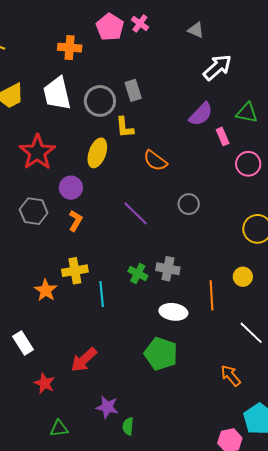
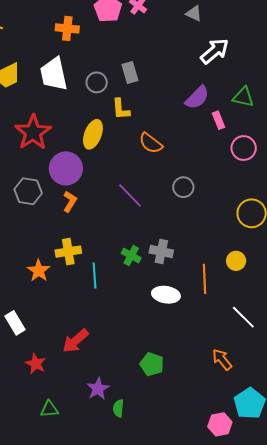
gray circle: (100, 101) -> (97, 82), size x0.7
purple circle: (71, 188) -> (66, 168), size x1.4
green pentagon: (161, 354) -> (152, 364), moved, size x0.7
purple star: (107, 407) -> (98, 389), turned 30

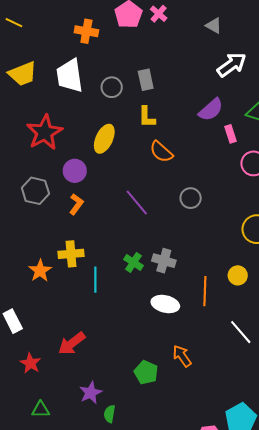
yellow L-shape: (121, 109) -> (147, 117), moved
purple circle: (66, 168) -> (75, 171), size x0.7
orange arrow: (222, 359) -> (182, 356), moved

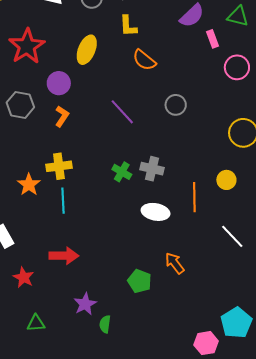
cyan line: (95, 280) -> (63, 201), moved
red arrow: (72, 343) -> (64, 256), turned -140

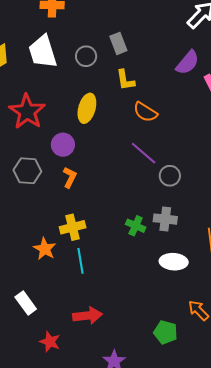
gray circle: (176, 105) -> (170, 176), moved
purple line: (122, 112) -> (144, 153), moved

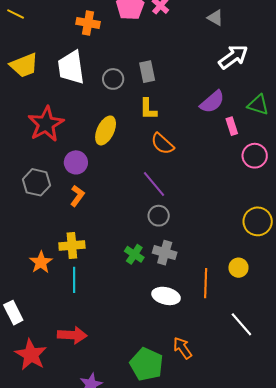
gray circle: (170, 176) -> (159, 216), moved
green pentagon: (166, 332) -> (147, 364), size x1.4
red star: (50, 342) -> (31, 355), size x1.5

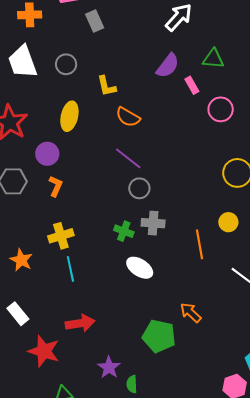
gray rectangle: (147, 72) -> (95, 21), moved
orange star: (41, 262) -> (21, 260), moved
white ellipse: (166, 296) -> (140, 268), moved, turned 32

